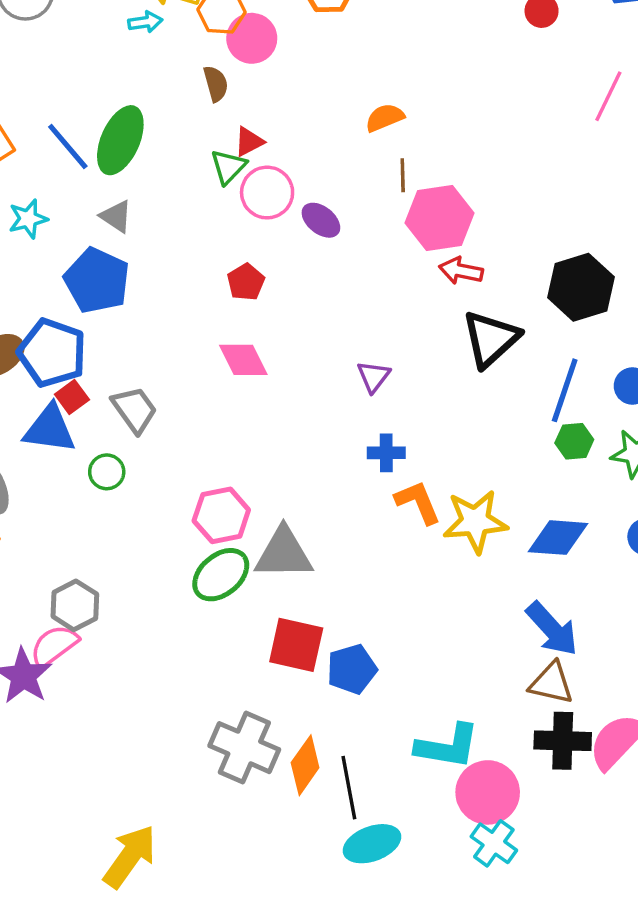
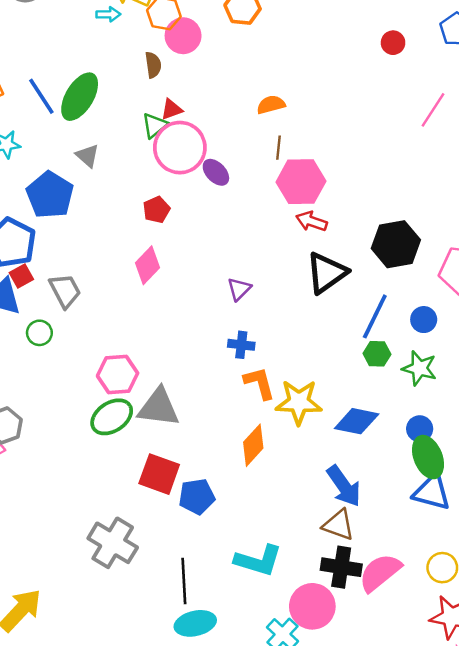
pink circle: (267, 193) -> (180, 148), size x1.4
gray triangle: (116, 216) -> (87, 156), moved
pink diamond: (243, 360) -> (147, 265), turned 63
orange diamond: (305, 765) -> (253, 445), moved
pink circle: (488, 792) -> (312, 606), moved

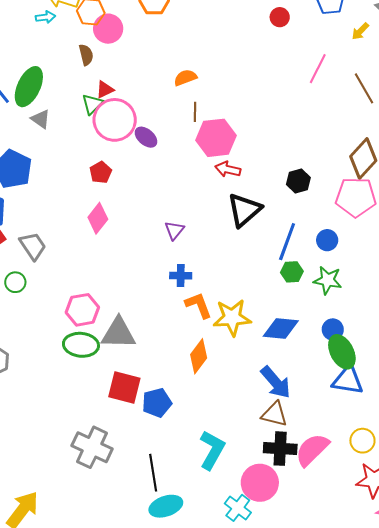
gray triangle: (87, 156) -> (41, 119), moved
black hexagon: (396, 244) -> (298, 181), size x0.6
green ellipse: (112, 417) -> (81, 345), turned 44
cyan L-shape: (258, 561) -> (212, 450), turned -72

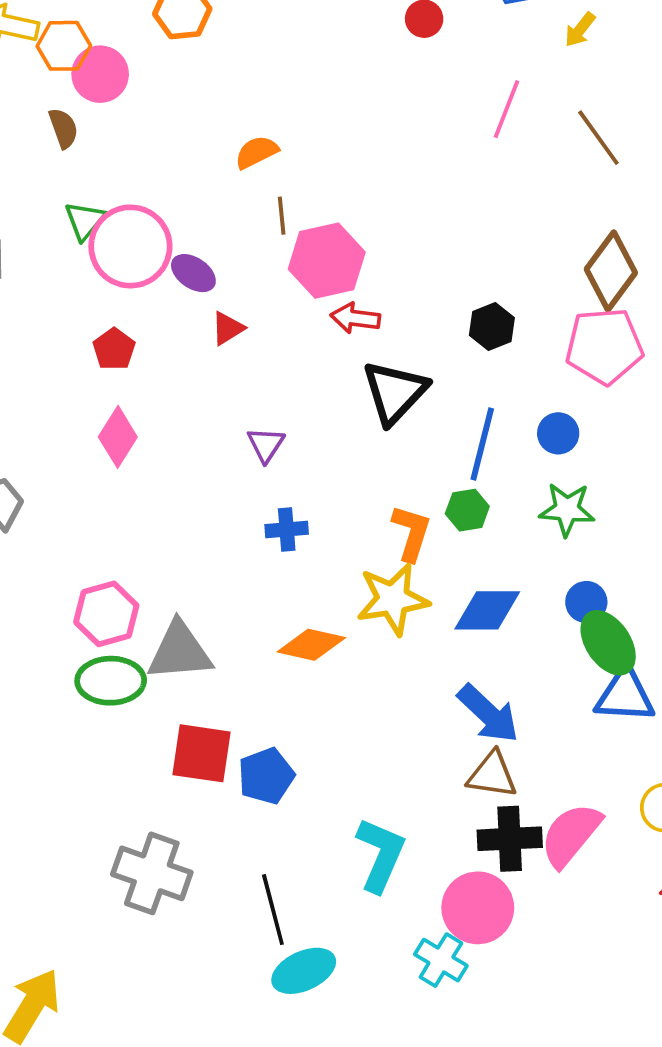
red triangle: (105, 90) -> (228, 328), moved
green hexagon: (292, 272) -> (467, 510), moved
orange L-shape: (199, 305) -> (411, 533), moved, turned 44
orange diamond: (199, 356) -> (311, 645), moved, turned 72

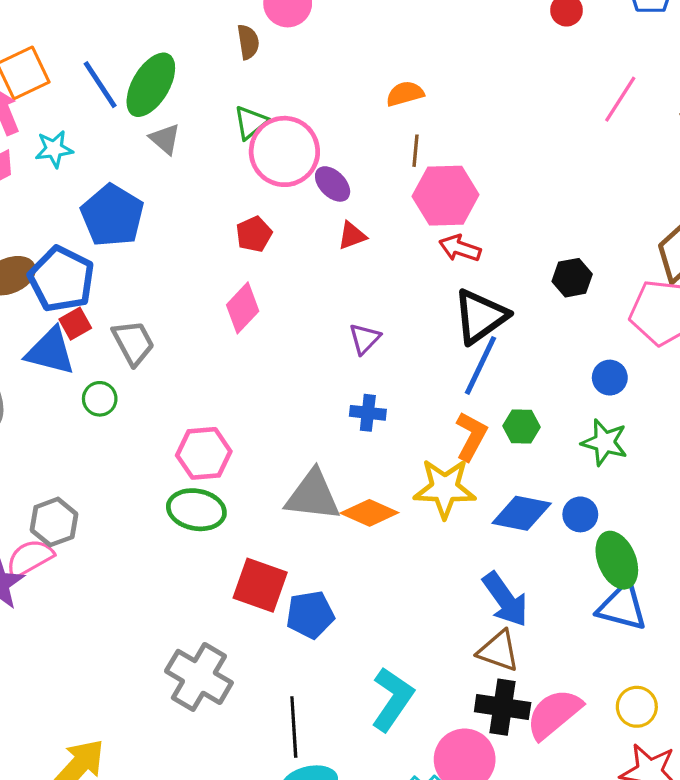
blue line: (482, 444) -> (480, 365), moved
blue circle: (586, 602) -> (580, 514), moved
gray triangle: (180, 651) -> (313, 496), moved

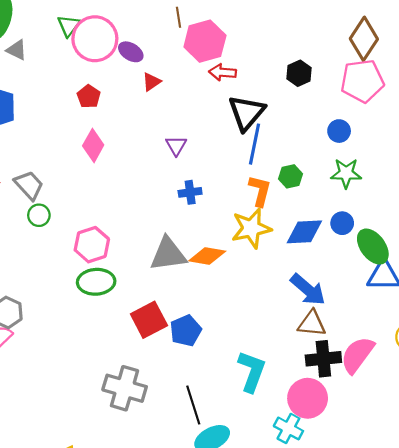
green circle: (100, 399) -> (39, 215), moved
red square: (260, 585) -> (149, 320), turned -33

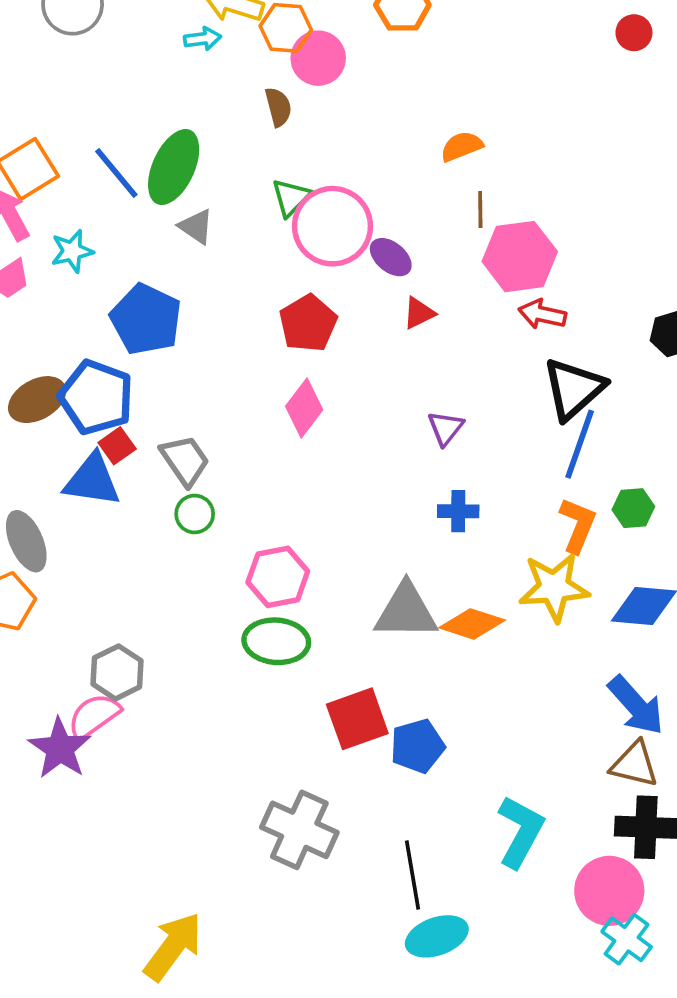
red pentagon: (89, 97) -> (308, 323), size x1.4
cyan cross: (288, 428) -> (627, 939), moved

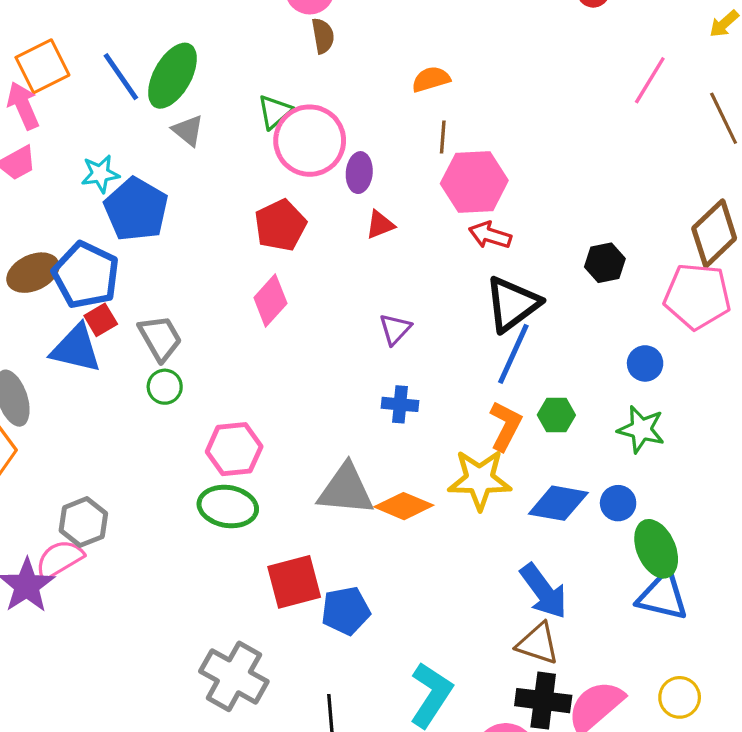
brown semicircle: (278, 107) -> (323, 36), moved
cyan star: (72, 251) -> (100, 174), moved
purple ellipse: (391, 257) -> (359, 173), turned 51

